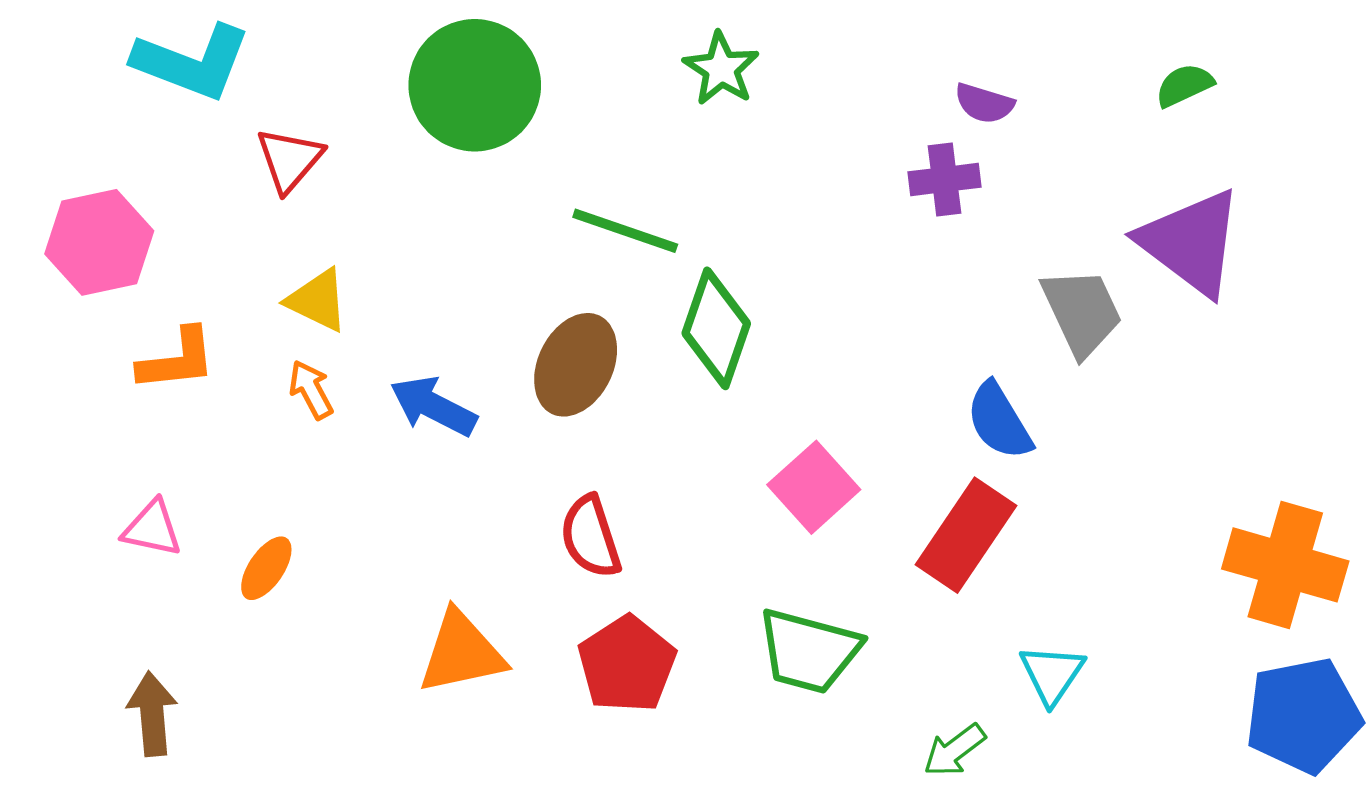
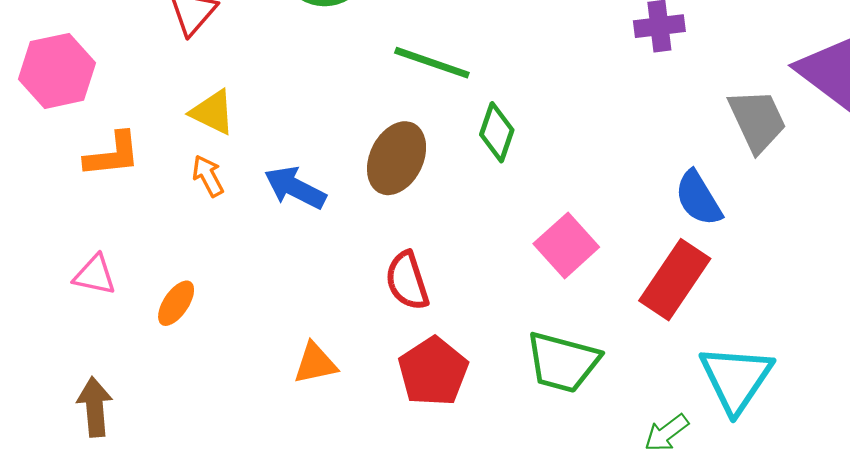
green diamond: (716, 328) -> (497, 132), size x0.7
orange triangle: (461, 653) -> (315, 363), size x0.7
cyan triangle: (1052, 674) -> (736, 379), size x1.6

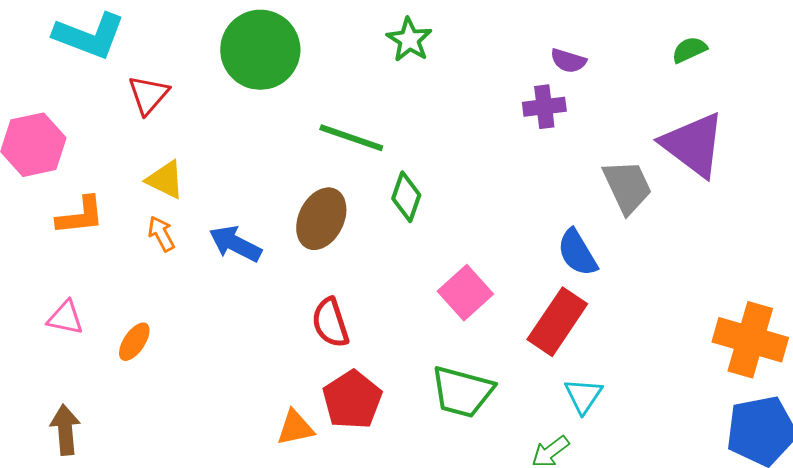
orange triangle: (315, 363) -> (295, 428), moved
cyan triangle: (736, 379) -> (583, 396), moved, size x0.6

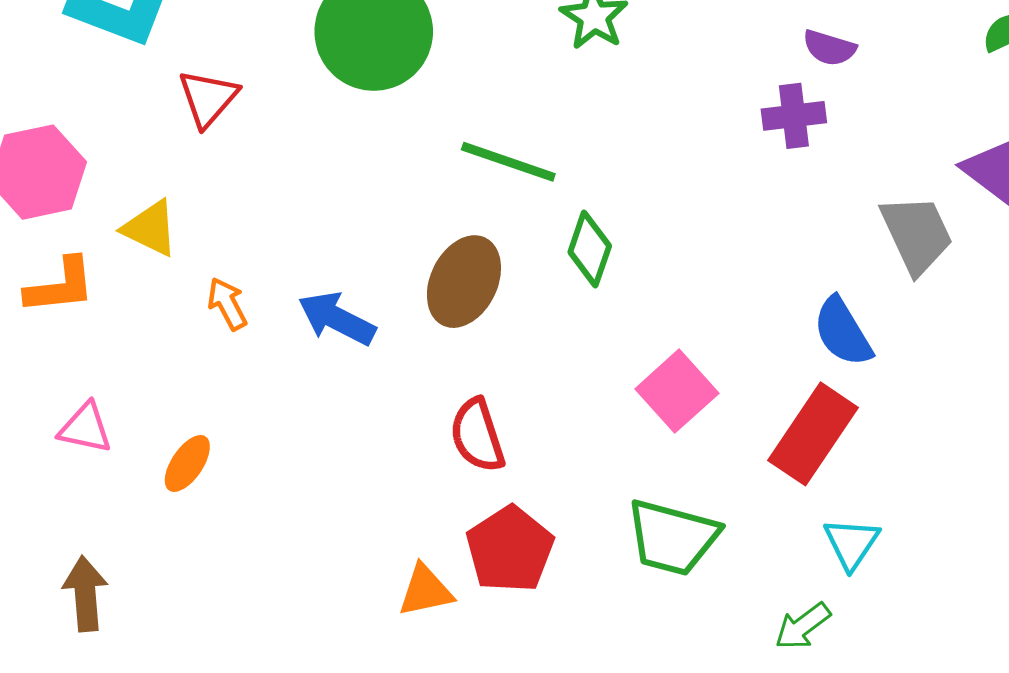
yellow triangle: (165, 180) -> (150, 228), moved
orange L-shape: (80, 216) -> (60, 286), moved

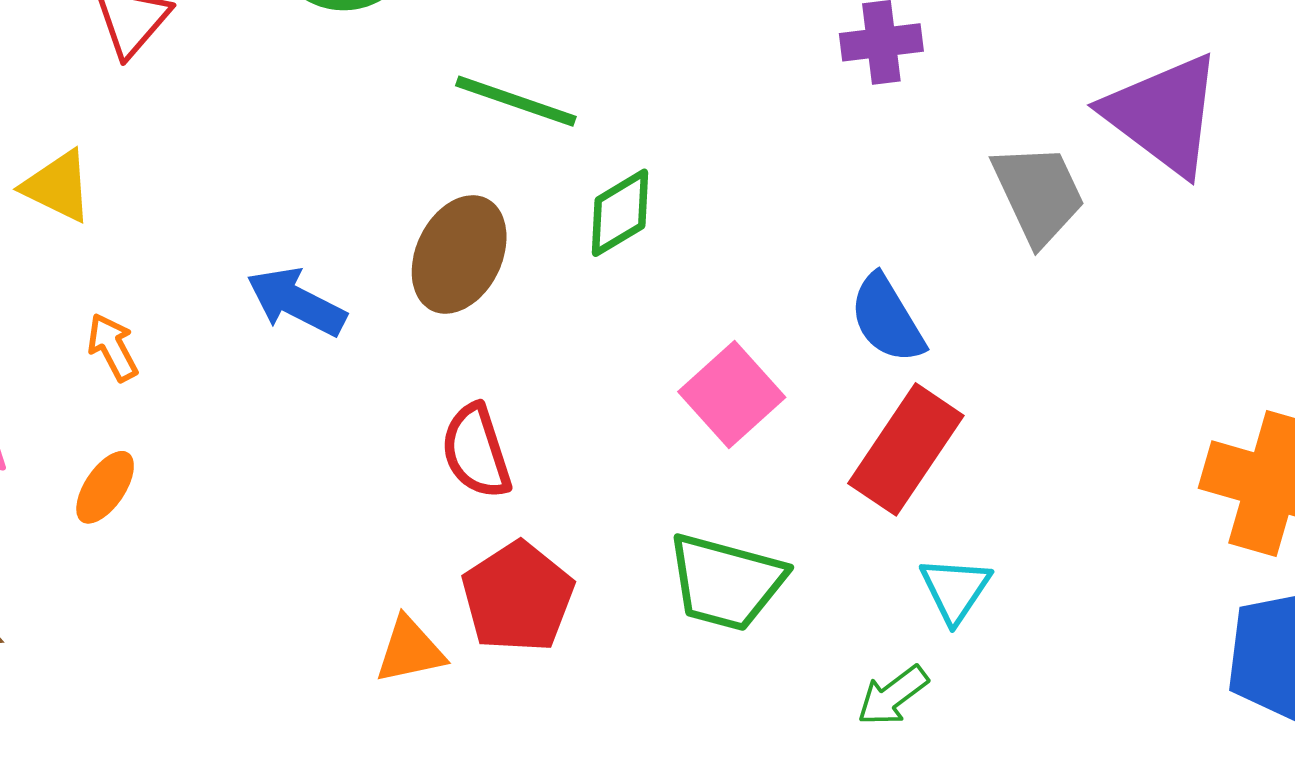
green diamond: (590, 249) -> (620, 213), turned 40
orange arrow: (227, 304) -> (113, 347), moved
blue semicircle: (843, 332) -> (887, 319), moved

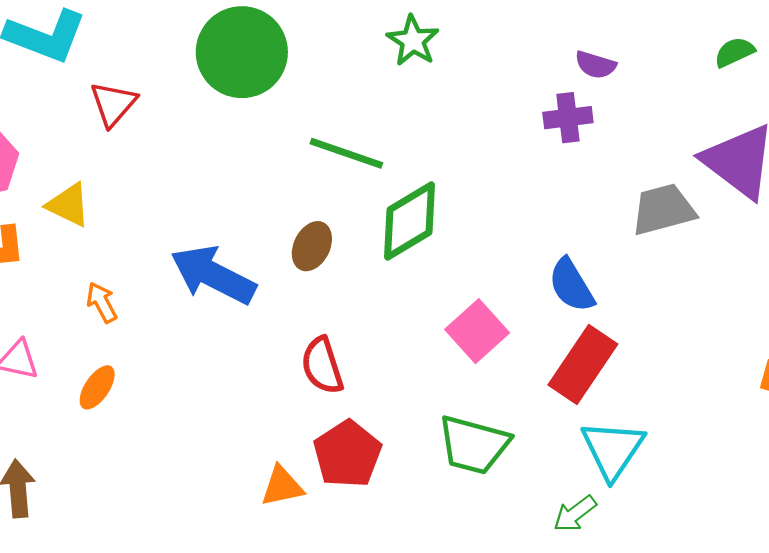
gray trapezoid: (1038, 194) -> (663, 209), turned -80
green diamond: (620, 213) -> (409, 221), size x1.5
brown ellipse: (459, 254) -> (312, 246), size x0.7
blue arrow: (296, 302) -> (213, 275), size x1.4
cyan triangle: (955, 590) -> (613, 449), size x1.5

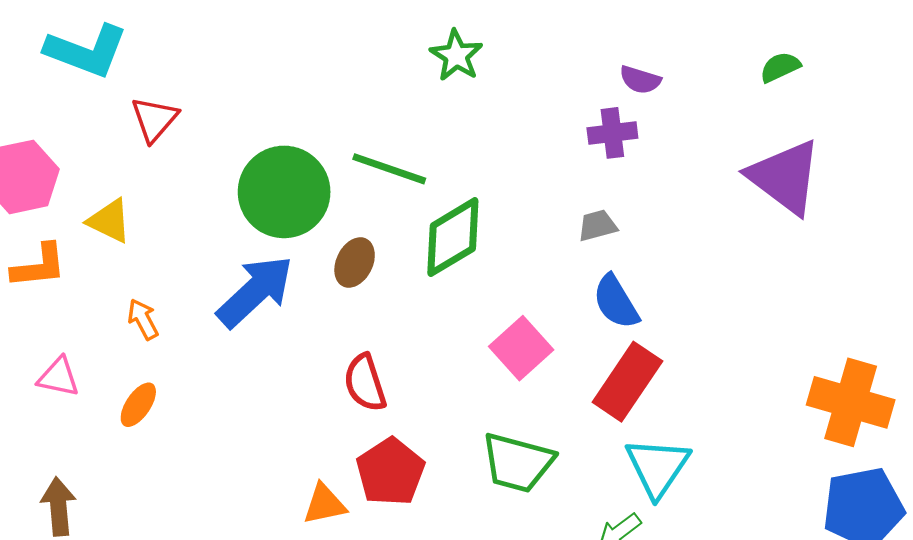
green circle: (242, 52) -> (284, 192), moved
gray trapezoid: (663, 209) -> (597, 226), moved, size x0.6
blue arrow: (213, 275) -> (255, 291), turned 110

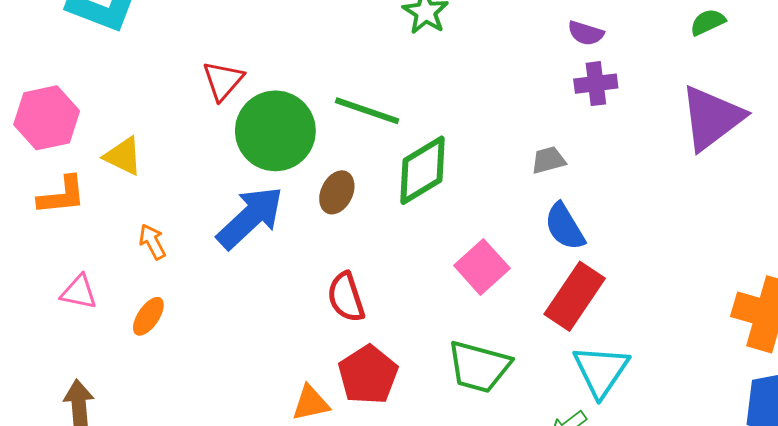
red triangle: (154, 119) -> (223, 81), moved
purple cross: (612, 133) -> (596, 84), moved
purple triangle: (785, 177) -> (712, 118), turned 46

